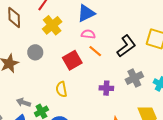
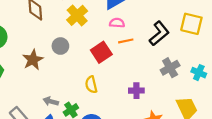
orange line: (95, 51) -> (126, 41), turned -48
purple cross: (106, 88) -> (136, 91), moved

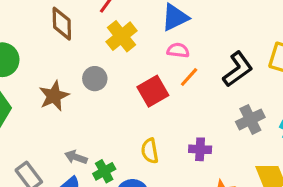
orange line: (126, 41) -> (189, 77), turned -40
yellow semicircle: (91, 85) -> (150, 151), moved

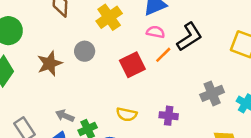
black L-shape: (238, 69) -> (189, 37), moved
yellow semicircle: (150, 151) -> (127, 114), turned -72

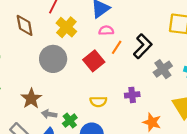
black L-shape: (189, 37) -> (143, 46), moved
gray circle: (85, 51) -> (53, 59), size x1.6
brown star: (50, 63) -> (31, 99), moved

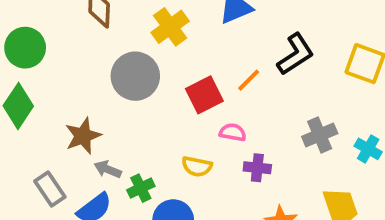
pink semicircle: (106, 30) -> (233, 132), moved
black L-shape: (143, 46) -> (295, 54), moved

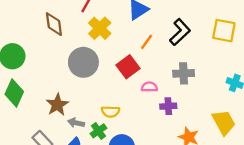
orange line: (249, 80) -> (147, 42), moved
gray cross: (320, 135) -> (184, 73), moved, turned 30
yellow semicircle: (197, 166) -> (111, 112), moved

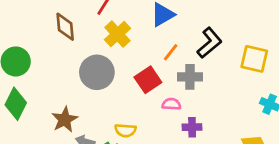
yellow square: (224, 31) -> (254, 59), moved
gray cross: (184, 73) -> (190, 77), moved

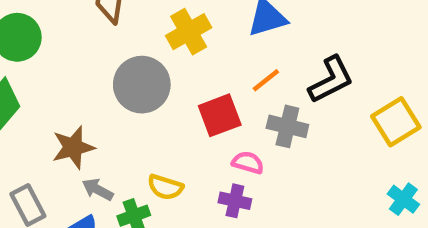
yellow square: (254, 59) -> (396, 122), turned 32
purple cross: (192, 127) -> (235, 201), moved

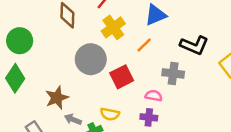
orange line: (266, 80) -> (144, 45), moved
black L-shape: (331, 80) -> (194, 45), turned 56
red square: (220, 115) -> (122, 77), moved

